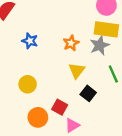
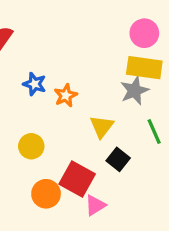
orange star: (71, 43) -> (66, 95), moved
red square: (60, 107) -> (77, 179), size x1.5

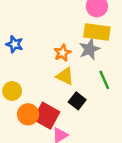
orange star: (66, 95) -> (62, 53), moved
yellow triangle: (102, 127) -> (65, 76), turned -42
orange circle: (46, 194) -> (28, 114), moved

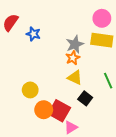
blue star: (15, 44) -> (33, 34), moved
gray star: (89, 49) -> (75, 44), moved

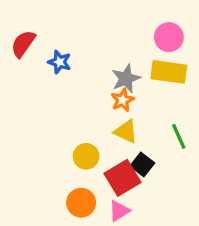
yellow circle: (30, 90) -> (86, 156), moved
orange circle: (44, 110) -> (81, 203), moved
red square: (59, 111) -> (122, 178), moved, turned 30

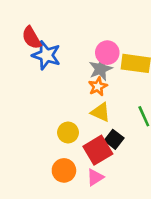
pink circle: (169, 37) -> (107, 53), moved
red semicircle: (23, 44) -> (31, 38), moved, turned -65
blue star: (60, 62) -> (46, 55), size x1.5

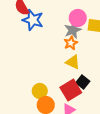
yellow circle: (68, 133) -> (40, 91), moved

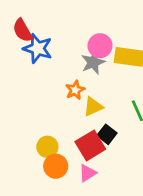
orange star: (71, 43) -> (75, 90), moved
yellow triangle: (73, 62) -> (93, 107), turned -49

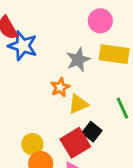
pink circle: (100, 46) -> (100, 21), moved

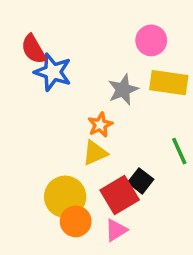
yellow triangle: (78, 104) -> (95, 153), moved
yellow circle: (32, 144) -> (65, 197), size x1.5

